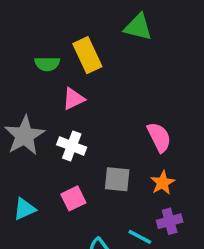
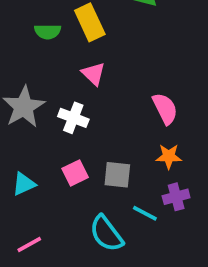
pink triangle: (73, 99) -> (93, 74), moved, turned -50
gray square: (117, 179) -> (117, 175), moved
orange star: (163, 183) -> (169, 156), turned 30

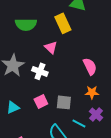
yellow rectangle: (90, 22) -> (63, 23), moved
green semicircle: (48, 32) -> (26, 24), size x1.5
purple cross: (176, 197) -> (96, 114), turned -32

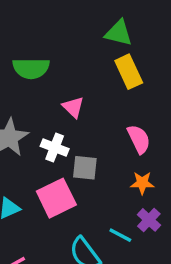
yellow rectangle: (63, 23) -> (129, 72), moved
pink square: (41, 101) -> (56, 198), size x1.6
gray square: (64, 102) -> (85, 168), moved

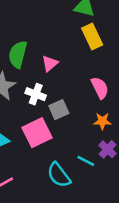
green semicircle: (31, 68) -> (18, 54), moved, turned 104
pink triangle: (73, 107) -> (50, 63), turned 36
gray square: (85, 168) -> (59, 110), turned -30

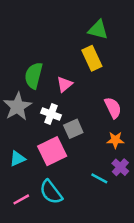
yellow rectangle: (92, 36) -> (92, 58), moved
cyan semicircle: (59, 175) -> (51, 192), moved

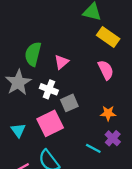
yellow rectangle: (92, 58) -> (108, 37), moved, turned -30
pink semicircle: (113, 108) -> (106, 70), moved
cyan triangle: (18, 159) -> (18, 130), turned -42

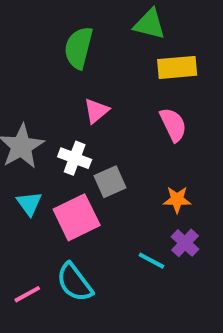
yellow rectangle: (108, 37) -> (177, 67), turned -40
green semicircle: (33, 54) -> (79, 48), moved
cyan triangle: (18, 130) -> (29, 203), moved

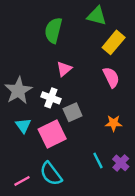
yellow rectangle: (177, 67) -> (114, 42), turned -45
purple cross: (185, 243) -> (121, 163), moved
cyan line: (151, 261) -> (98, 160), turned 35

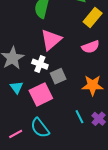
pink triangle: (64, 69) -> (51, 40), size x1.6
pink semicircle: (111, 77) -> (91, 47), turned 96
orange star: (114, 123) -> (93, 85), size x1.5

